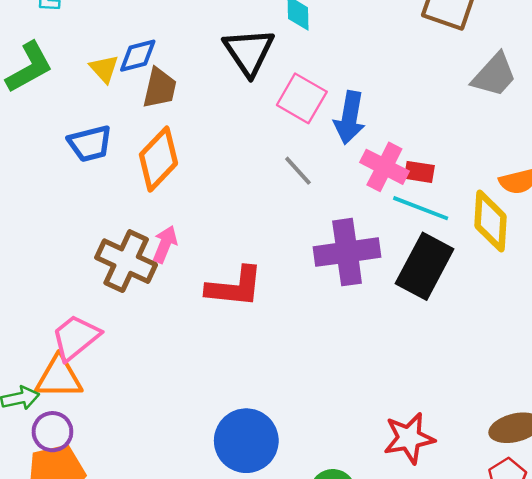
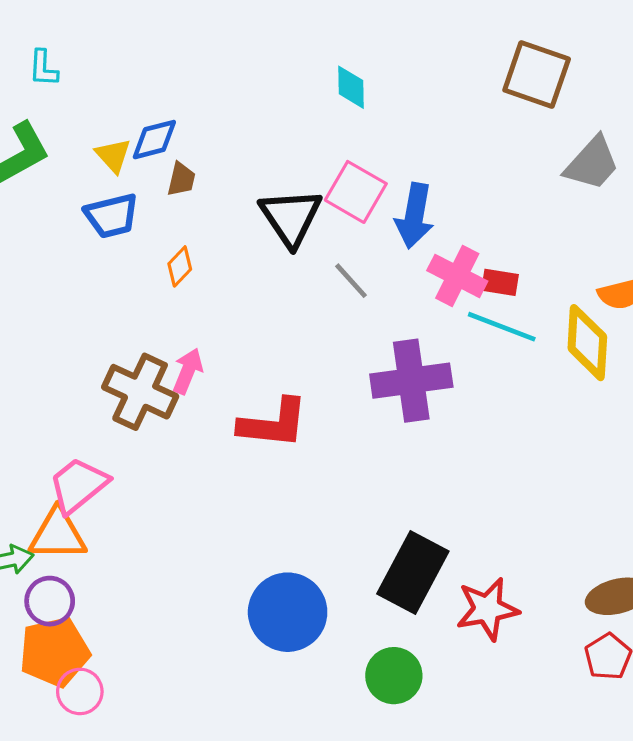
black triangle: (249, 52) -> (291, 217), moved
brown trapezoid: (160, 88) -> (181, 179), size x0.7
blue trapezoid: (90, 144) -> (112, 216), moved
orange diamond: (158, 159) -> (180, 266), size x0.5
black rectangle: (425, 266) -> (413, 573), moved

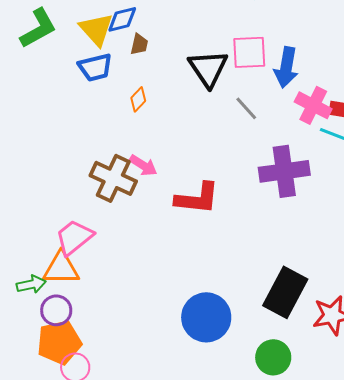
yellow triangle: (113, 155) -> (96, 29), size x1.5
pink square: (356, 192) -> (249, 52), turned -33
pink arrow: (188, 371) -> (143, 165), turned 100

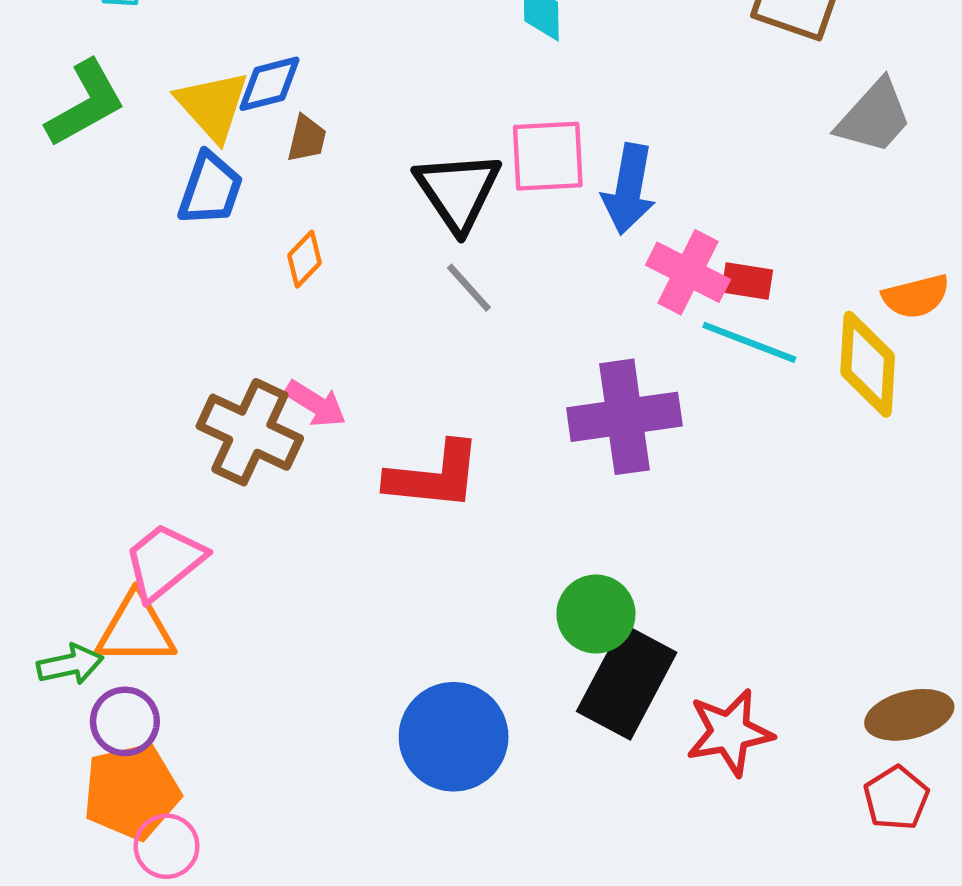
blue trapezoid: (95, 67) -> (210, 189), turned -57
gray line: (246, 108) -> (469, 288), moved
green circle: (273, 357) -> (596, 614), moved

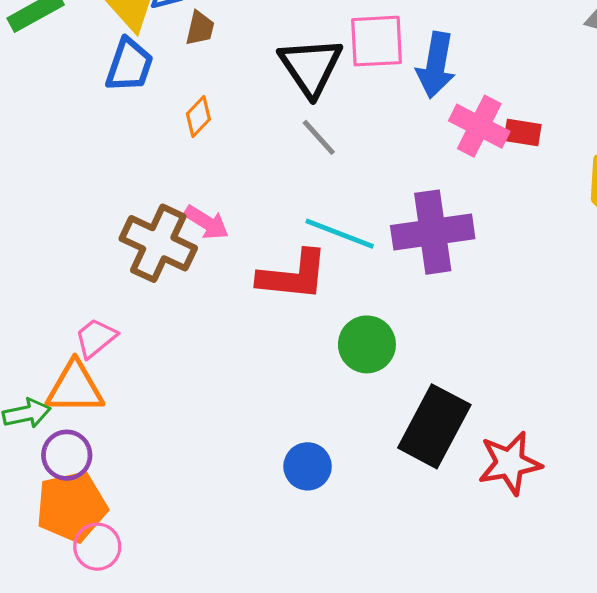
cyan line: (749, 342) -> (340, 234), moved
pink trapezoid: (164, 561) -> (96, 338), size x0.7
green circle: (596, 614) -> (367, 344), moved
blue circle: (454, 737) -> (308, 466), size x0.6

